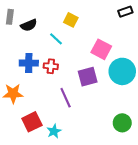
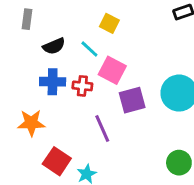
black semicircle: (29, 25) -> (54, 46), moved
pink square: (101, 49) -> (112, 70), moved
red square: (32, 122) -> (57, 161), turned -30

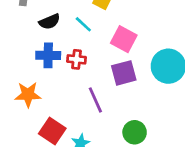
pink square: (112, 70) -> (124, 39), moved
green circle: (179, 163) -> (135, 132), moved

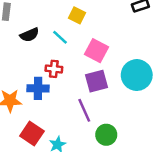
blue cross: (48, 55) -> (38, 88), moved
purple line: (95, 100) -> (84, 110), moved

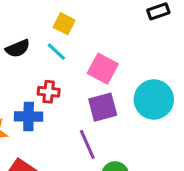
yellow square: (77, 15) -> (64, 24), moved

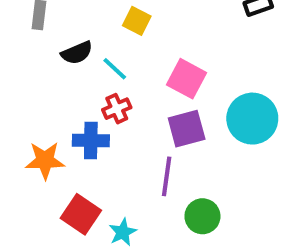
cyan line: (56, 52) -> (115, 69), moved
red cross: (49, 92) -> (117, 109), turned -30
purple line: (87, 144) -> (167, 176), turned 32

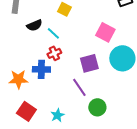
pink square: (187, 79) -> (105, 32), moved
purple line: (167, 176) -> (79, 87), turned -42
red square: (81, 214) -> (26, 111), moved

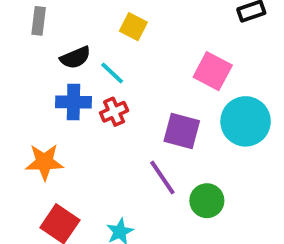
purple square: (89, 63) -> (182, 131), turned 30
blue cross: (41, 69) -> (73, 102), moved
green circle: (97, 107) -> (207, 201), moved

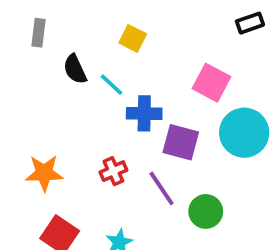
black semicircle: (75, 58) -> (75, 69), turned 88
blue cross: (73, 102) -> (144, 113), moved
red cross: (114, 112) -> (113, 171), moved

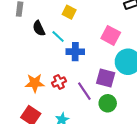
purple square: (181, 142) -> (106, 78), moved
orange star: (44, 173) -> (35, 83), moved

